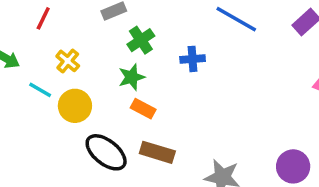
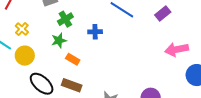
orange rectangle: (143, 109) -> (73, 59), moved

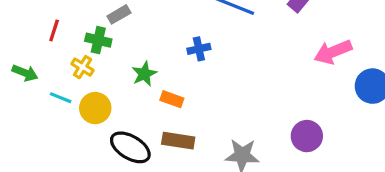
green cross: (65, 19) -> (98, 40), moved, turned -35

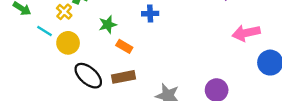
brown rectangle: (178, 141) -> (124, 77), turned -30

